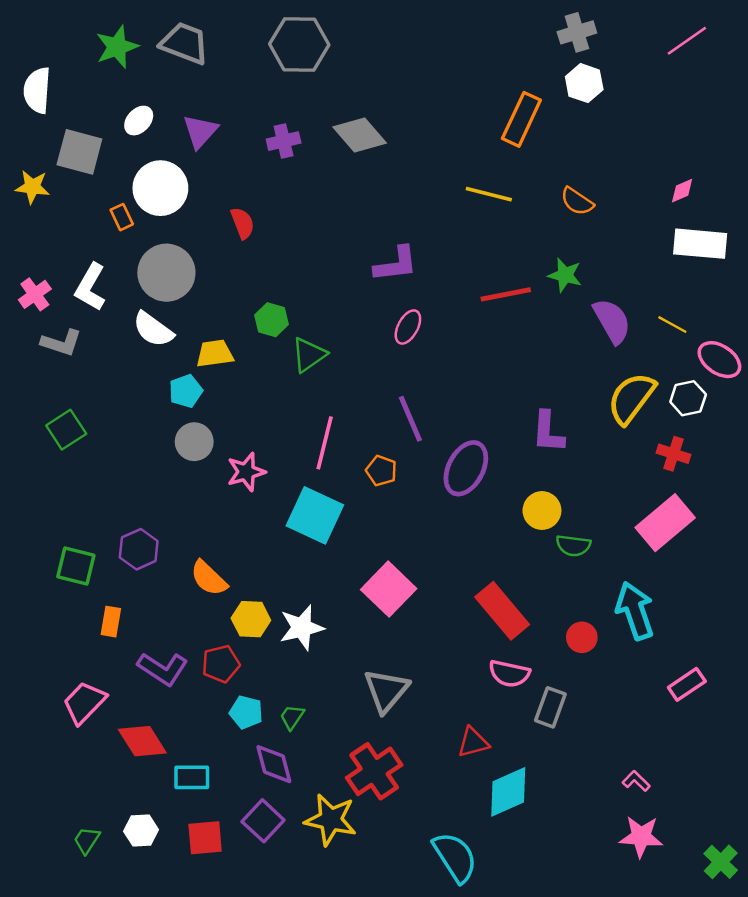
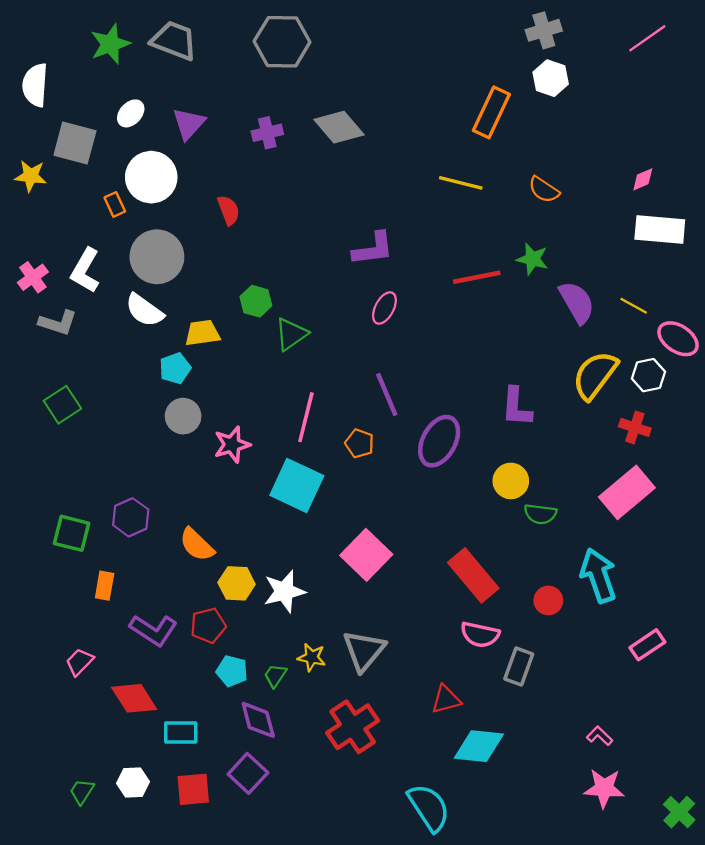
pink trapezoid: (84, 703) -> (80, 662), size x0.7
cyan diamond: (508, 792) -> (479, 746), turned 30
yellow star: (331, 820) -> (312, 657), moved, size x0.6

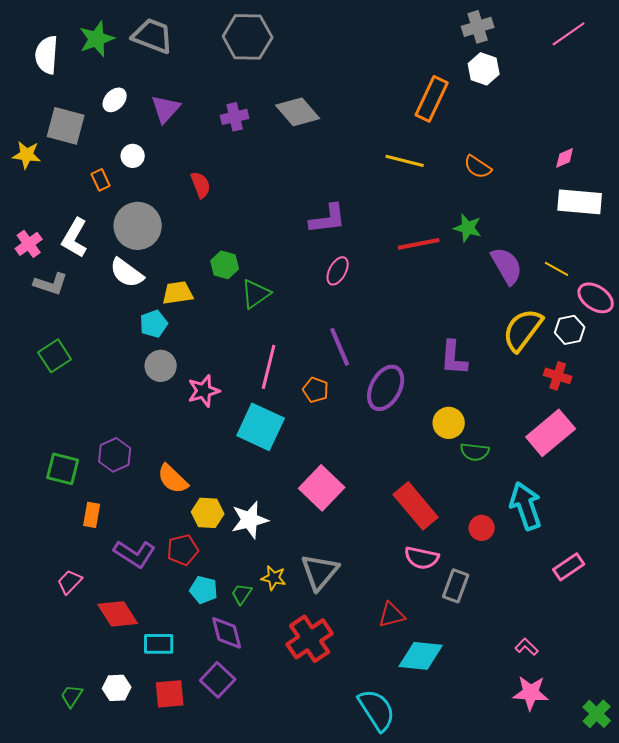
white semicircle: (35, 85) -> (47, 55), moved
white circle: (151, 177) -> (133, 156), size x0.5

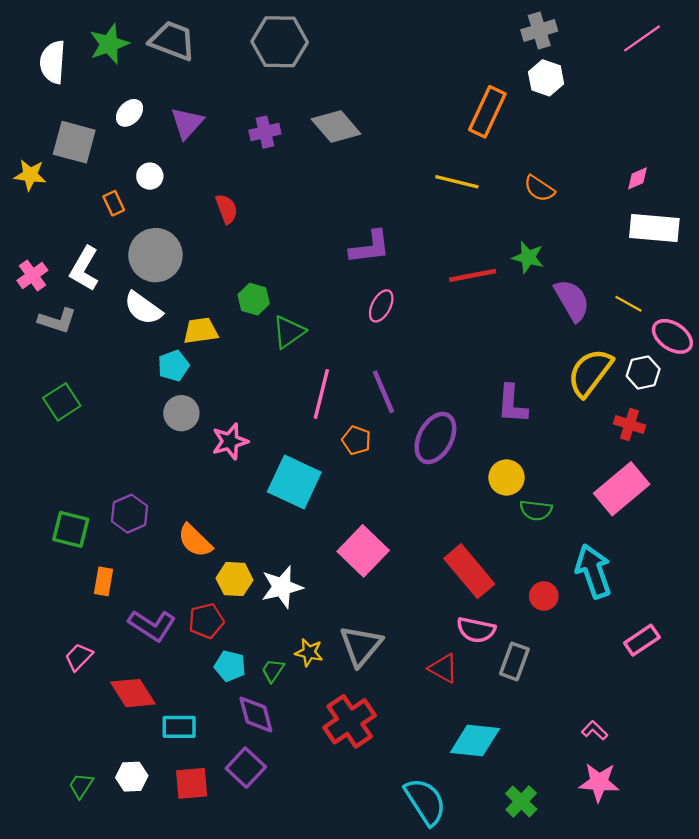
pink line: (269, 367) -> (321, 394), moved
red triangle: (392, 615) -> (443, 668), moved, turned 44
green cross: (597, 714) -> (521, 801), moved

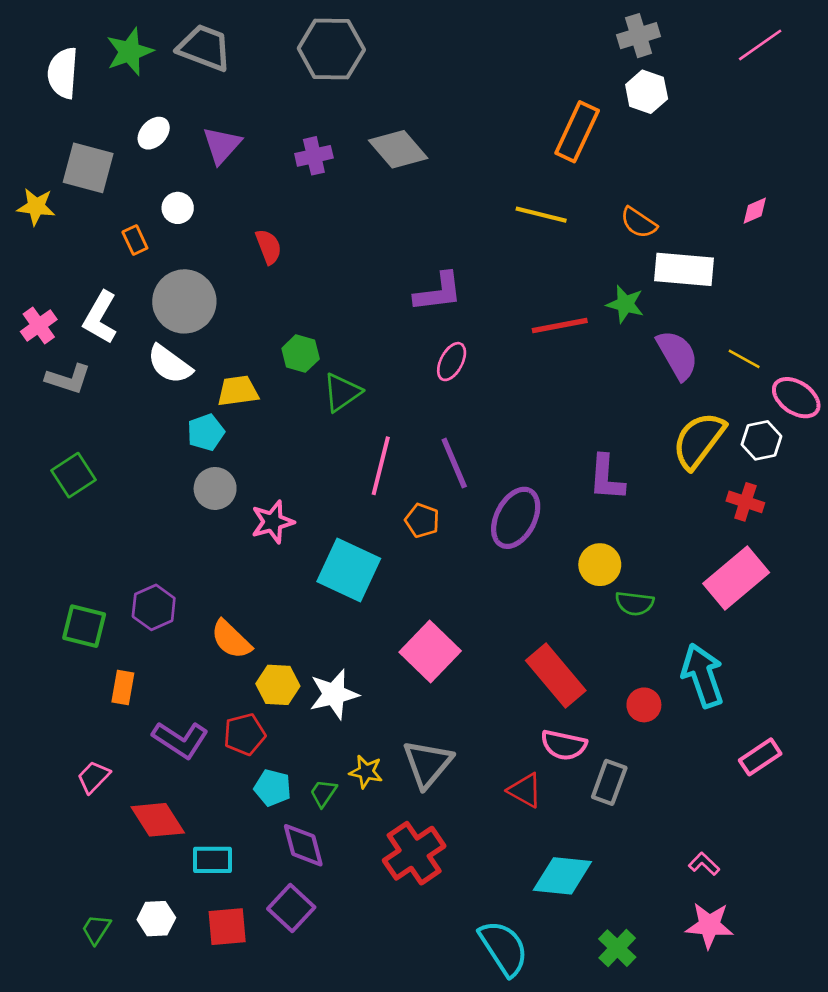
white rectangle: (654, 228) -> (684, 269), moved

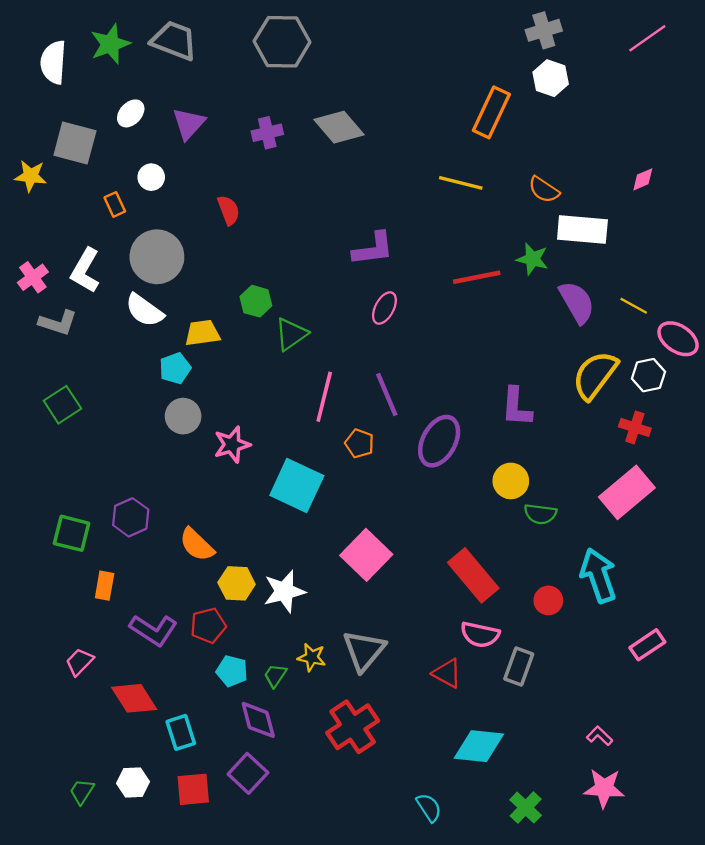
cyan rectangle: (212, 860) -> (181, 732), turned 72
cyan semicircle: (504, 948) -> (429, 808), size x0.6

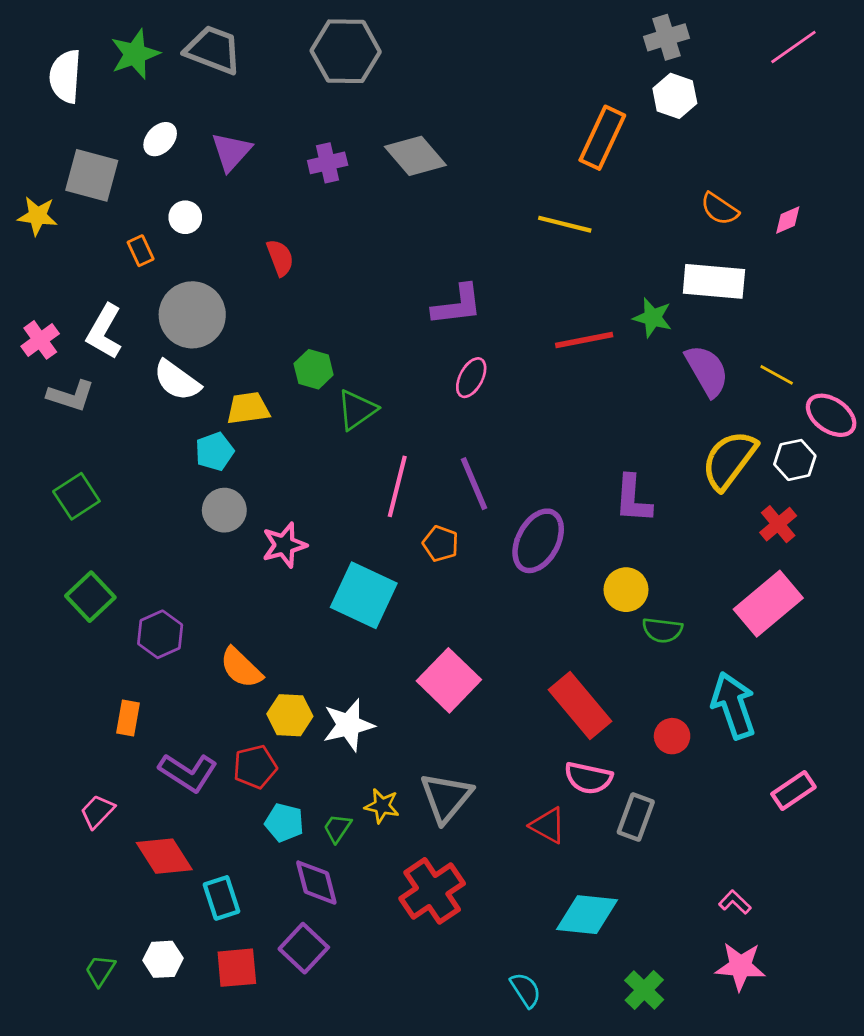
orange semicircle: (544, 190) -> (719, 209), moved
red cross: (635, 427) -> (778, 524), turned 32
green square: (72, 533) -> (90, 597), moved, turned 33

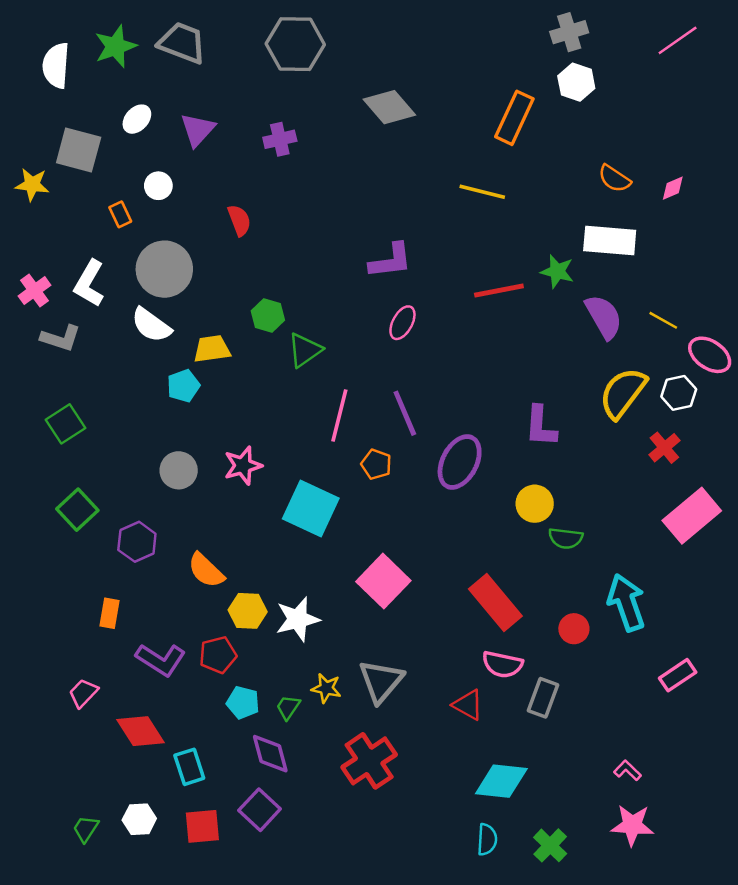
gray diamond: (415, 156) -> (389, 107), moved
gray circle: (224, 510) -> (179, 470), moved
pink rectangle: (768, 604) -> (692, 516), moved
cyan semicircle: (526, 990) -> (487, 839), moved, turned 36

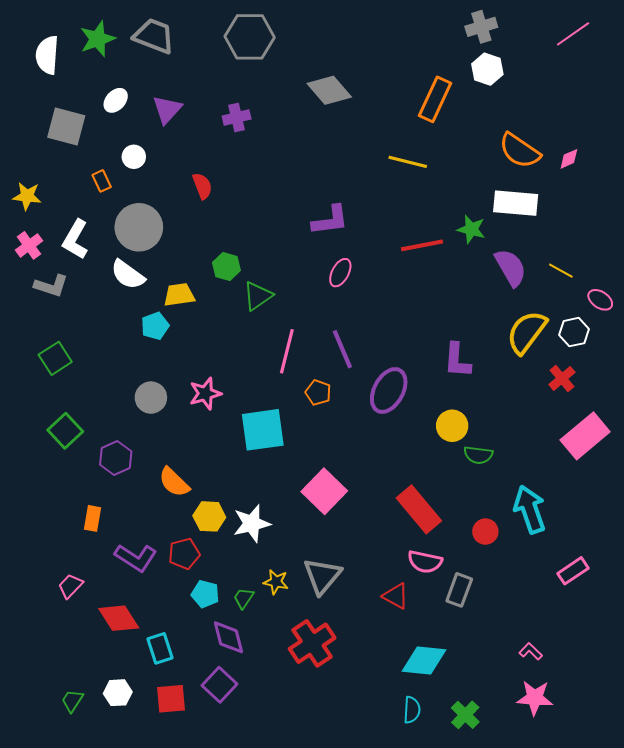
orange semicircle: (614, 179) -> (520, 151), size x1.5
yellow star: (32, 185) -> (27, 196), moved
pink ellipse: (710, 355) -> (600, 300), size x0.7
cyan square: (311, 508) -> (263, 430), turned -33

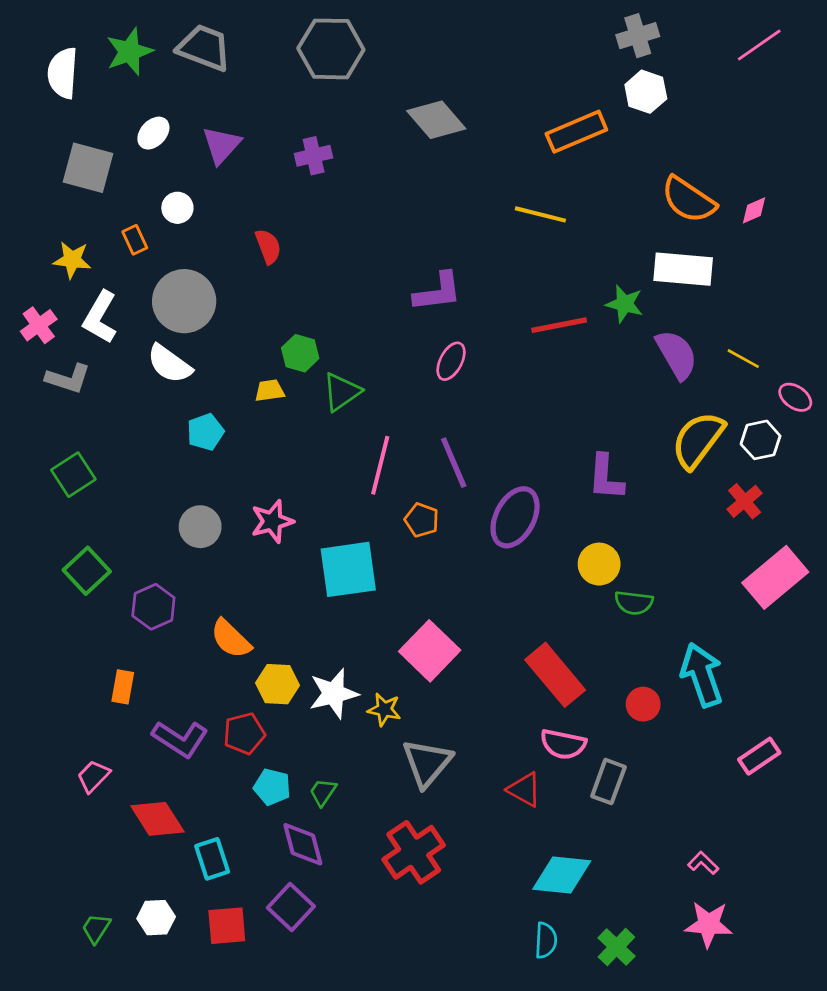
orange rectangle: (435, 99) -> (576, 132), turned 42
yellow star: (27, 196) -> (72, 260), moved
yellow trapezoid: (179, 295) -> (270, 391), moved, size x0.7
yellow star: (276, 582) -> (384, 709), moved

